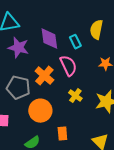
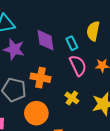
pink semicircle: (68, 66) -> (78, 66), moved
orange cross: (44, 76) -> (40, 78), turned -30

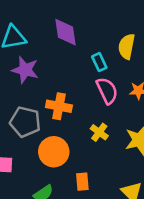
purple diamond: (45, 40) -> (65, 32), moved

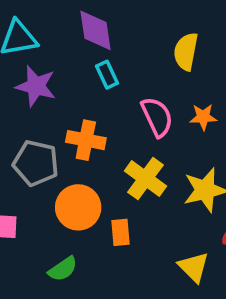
cyan rectangle: (99, 62) -> (107, 75), moved
yellow cross: (99, 132) -> (146, 179), size x1.5
orange rectangle: (82, 182) -> (120, 232), moved

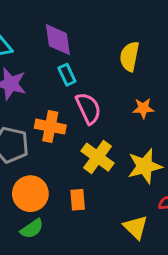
pink semicircle: (157, 117) -> (88, 108), moved
orange circle: (78, 207) -> (30, 194), moved

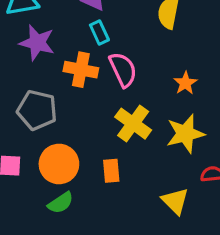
orange star: (143, 108) -> (185, 83), moved, turned -30
orange cross: (50, 127) -> (81, 70), moved

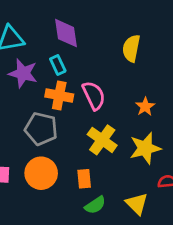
cyan rectangle: (99, 33) -> (58, 65), moved
gray pentagon: (37, 110) -> (41, 129), moved
green semicircle: (61, 203) -> (95, 205), moved

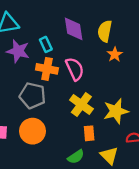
purple diamond: (66, 33) -> (74, 29), moved
orange star: (145, 107) -> (115, 54), moved
orange rectangle: (84, 179) -> (89, 133), moved

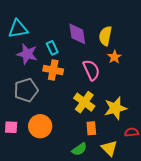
pink semicircle: (75, 69) -> (91, 70), moved
gray pentagon: (32, 96) -> (26, 90), moved, turned -30

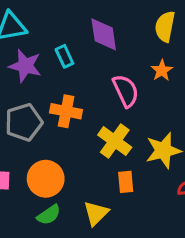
yellow semicircle: (105, 36) -> (165, 27), moved
orange cross: (53, 70) -> (66, 111), moved
yellow triangle: (109, 148) -> (96, 213), moved, turned 30
green semicircle: (79, 149) -> (49, 215), moved

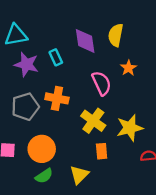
yellow semicircle: (165, 27) -> (116, 35), moved

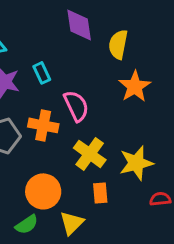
purple diamond: (85, 41) -> (79, 25), moved
orange star: (129, 68) -> (135, 86), size x1.5
pink semicircle: (102, 83) -> (76, 106), moved
orange circle: (42, 149) -> (43, 191), moved

